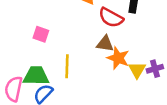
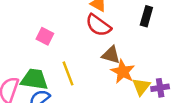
red semicircle: (111, 18) -> (98, 25), moved
yellow line: (67, 66) -> (68, 73), turned -30

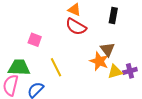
brown triangle: (111, 55) -> (107, 49), moved, turned 42
green trapezoid: (34, 79) -> (19, 67), moved
yellow triangle: (141, 87) -> (115, 72), turned 42

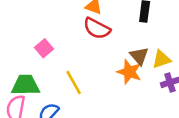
pink square: (35, 40) -> (44, 48), turned 32
yellow triangle: (115, 72) -> (161, 59), moved

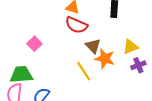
brown triangle: (139, 56) -> (93, 46), moved
yellow line: (74, 83) -> (84, 71), moved

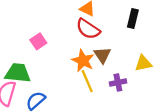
orange star: (105, 59) -> (83, 61), moved
purple cross: (138, 65) -> (118, 83), moved

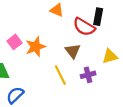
red semicircle: (88, 29) -> (84, 27), moved
orange star: (83, 61) -> (36, 47), moved, turned 30

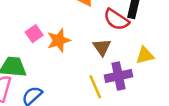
yellow line: (60, 75) -> (95, 87), moved
purple cross: (88, 75) -> (118, 76), size x1.5

